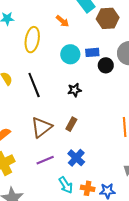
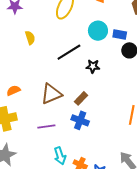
black line: (34, 85) -> (69, 52), moved, turned 65
blue cross: (76, 158) -> (80, 120), moved, turned -36

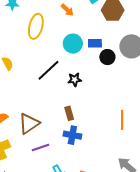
brown triangle: (51, 94) -> (29, 124), moved
brown rectangle: (81, 98) -> (69, 113), turned -48

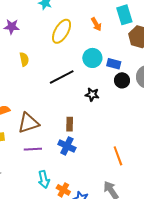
black star: (75, 80) -> (92, 94), moved
orange line: (122, 120) -> (118, 156), moved, turned -36

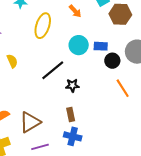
black star: (92, 94) -> (72, 85), moved
orange line: (118, 156) -> (123, 88), moved

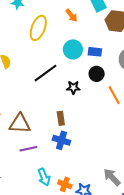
black circle: (112, 61) -> (97, 74), moved
black star: (72, 85) -> (73, 87), moved
brown triangle: (30, 122) -> (20, 124), turned 30

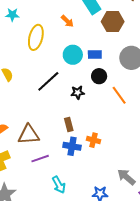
orange cross: (65, 184) -> (94, 140), moved

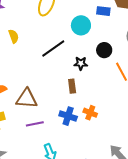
blue rectangle: (95, 55) -> (103, 11), moved
brown rectangle: (69, 125) -> (72, 86), moved

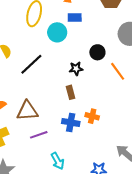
blue rectangle: (103, 11) -> (75, 17), moved
cyan circle: (81, 25) -> (57, 32), moved
black line: (53, 49) -> (31, 64), moved

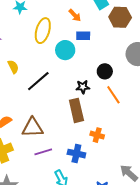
orange line: (118, 71) -> (113, 95), moved
brown rectangle: (71, 92) -> (76, 110), size x1.6
blue cross: (71, 122) -> (76, 154), moved

